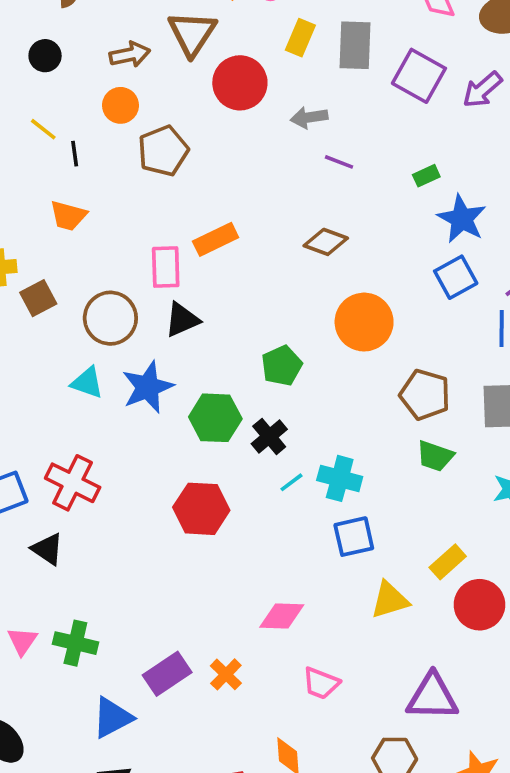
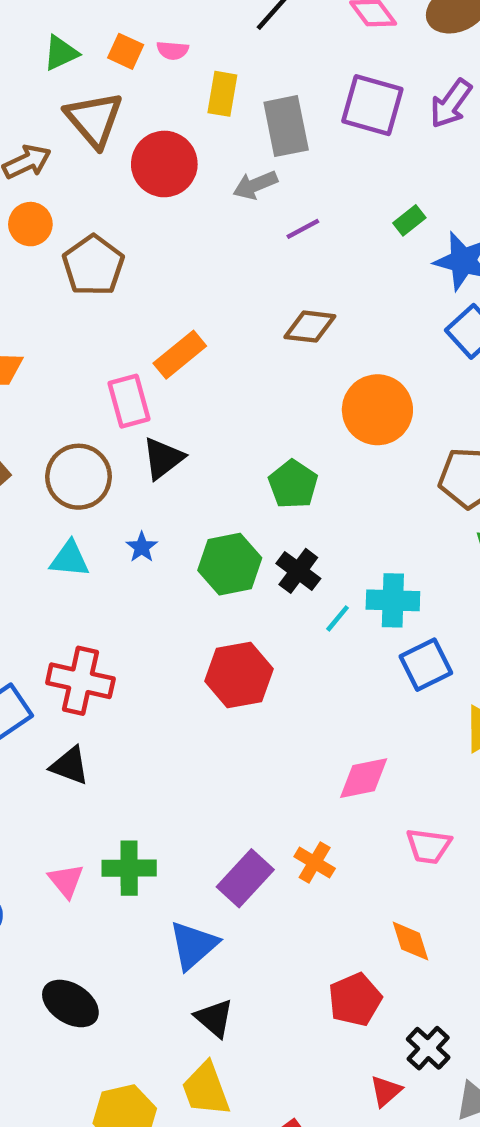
gray rectangle: (355, 45) -> (286, 126), moved
purple line: (339, 162) -> (303, 229), turned -36
blue star: (148, 387) -> (142, 547), size x0.5

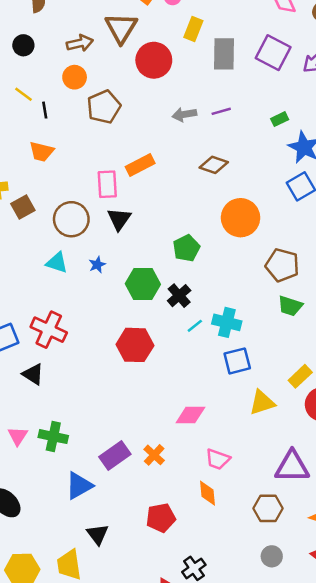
gray arrow: (255, 185) -> (184, 114), moved
black triangle: (163, 458) -> (119, 219), turned -30
orange diamond: (411, 941) -> (207, 493), moved
red pentagon: (355, 1000) -> (161, 518), moved
black triangle: (214, 1018) -> (98, 534), moved

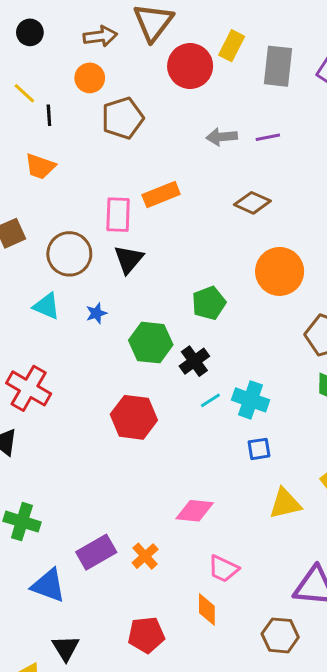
yellow rectangle: (193, 29) -> (232, 46), moved
blue square: (237, 361) -> (259, 449), size x0.7
blue triangle: (79, 486) -> (48, 585), turned 44

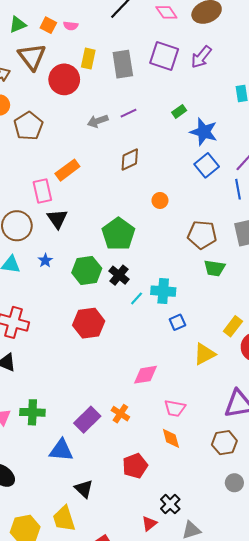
brown diamond: (252, 203) -> (130, 160), turned -35
orange circle: (280, 271) -> (160, 200), size x0.5
green pentagon: (209, 303) -> (118, 234), size x1.4

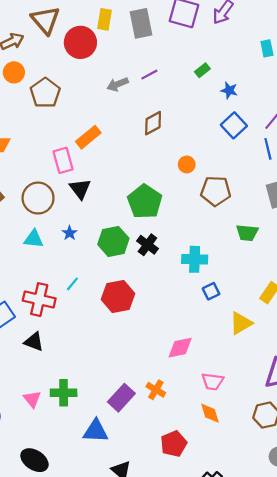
blue star: (204, 132) -> (229, 90), size x0.6
brown pentagon: (202, 235) -> (216, 191), moved
cyan line: (137, 298) -> (72, 284), moved

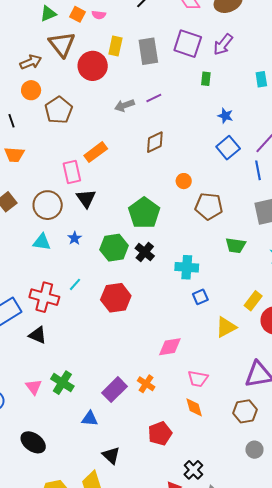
green rectangle: (202, 70) -> (206, 79), moved, turned -48
green cross: (64, 393) -> (62, 383), turned 30
blue triangle: (96, 431) -> (90, 419), size x0.7

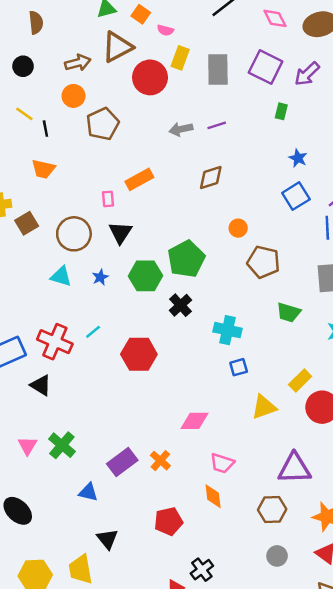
pink semicircle: (99, 15) -> (165, 30), moved
brown triangle: (62, 44) -> (117, 47), turned 32
pink rectangle: (72, 172) -> (108, 199), size x0.6
green hexagon: (114, 248) -> (145, 276), moved

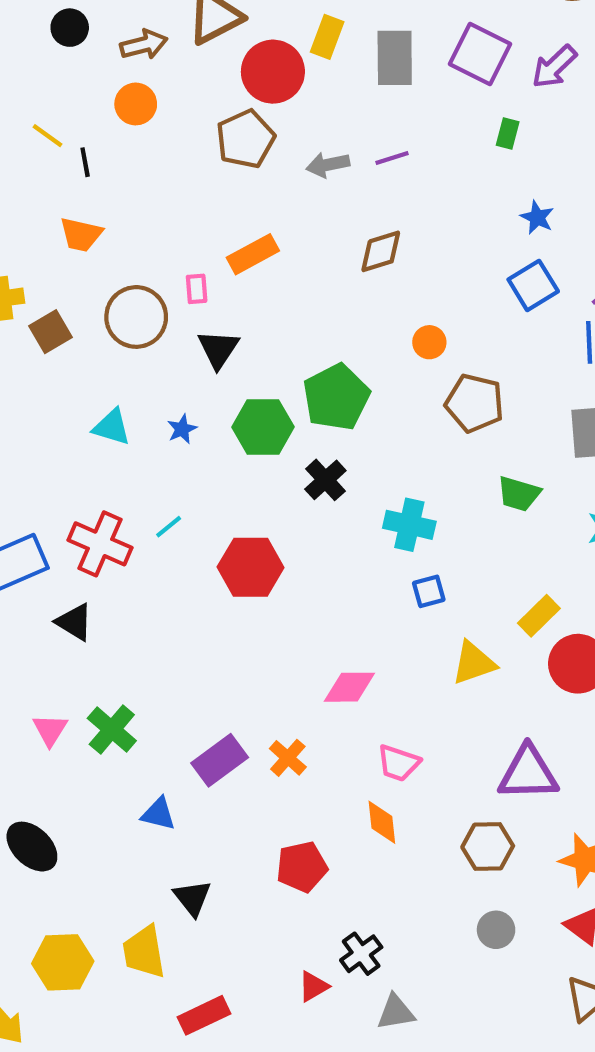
black circle: (23, 66) -> (70, 28), moved
brown pentagon: (103, 124) -> (245, 139), moved
brown circle: (74, 234) -> (136, 317), moved

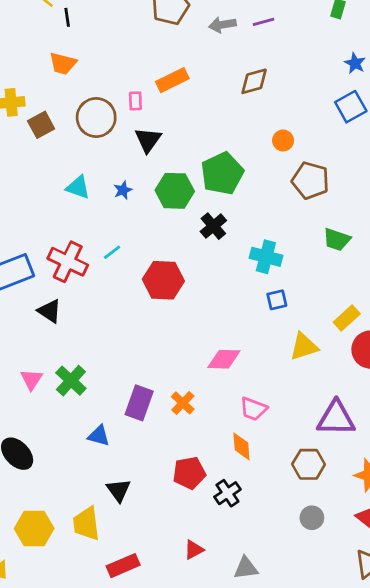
purple rectangle: (220, 760) -> (139, 403), turned -36
black cross: (361, 954) -> (227, 493), moved

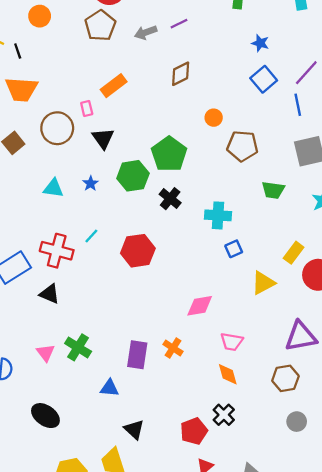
orange trapezoid: (63, 63) -> (21, 89), size x1.4
red pentagon: (189, 473) -> (194, 431), moved

